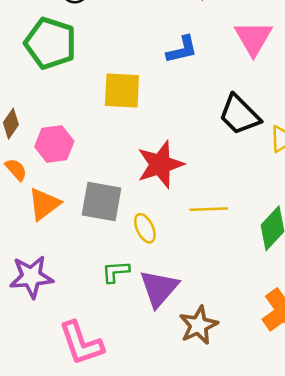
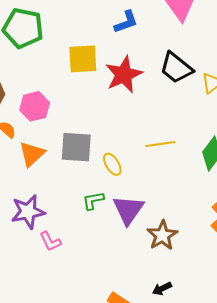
red star: (160, 164) -> (124, 75), moved
pink L-shape: (81, 343) -> (50, 241), moved, size x0.6

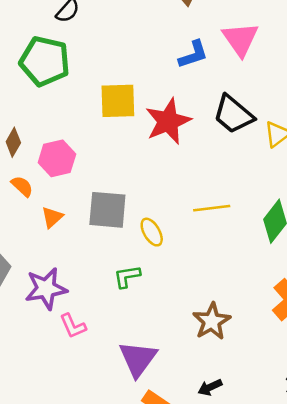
blue L-shape: (126, 22) -> (193, 54), moved
orange triangle: (32, 154) -> (52, 217), size x0.7
purple triangle: (128, 210) -> (138, 359), moved

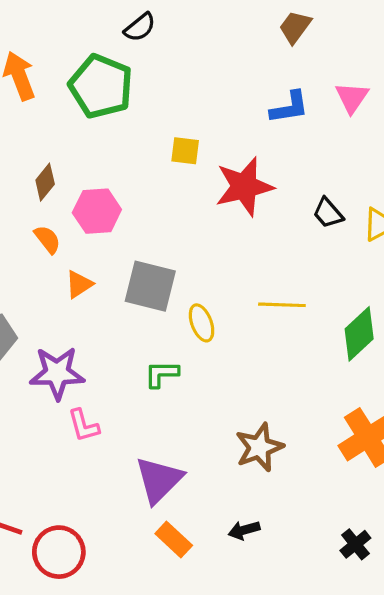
pink triangle: (240, 39) -> (352, 98), size x0.7
yellow square: (118, 101) -> (185, 151), size x0.6
black trapezoid: (233, 114) -> (328, 213), moved, size x0.6

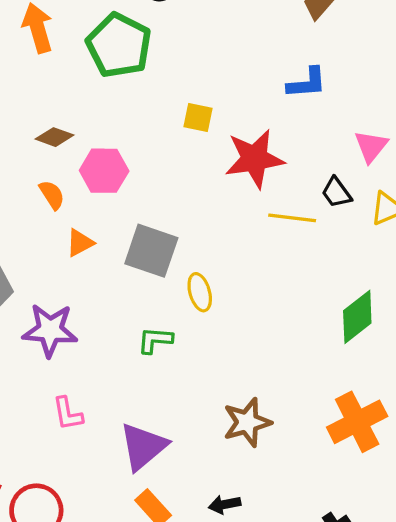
pink triangle: (352, 98) -> (371, 146), moved
brown diamond: (45, 182) -> (54, 137), turned 66
yellow line: (282, 305) -> (292, 218), moved
pink L-shape: (84, 426) -> (68, 414), moved

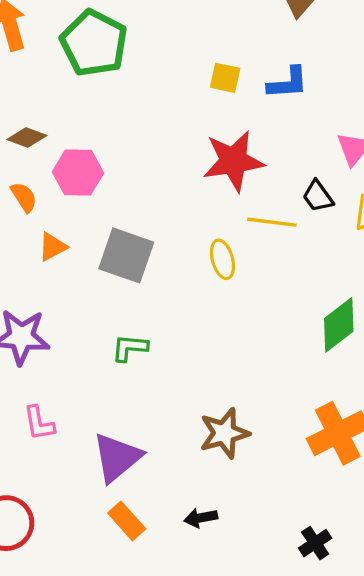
yellow square: (198, 118) -> (225, 78), moved
yellow ellipse: (200, 292) -> (222, 259), moved

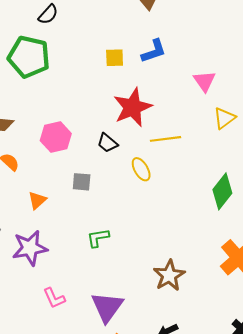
pink hexagon: (78, 172) -> (56, 137), moved
black trapezoid: (318, 196) -> (107, 143), moved
orange triangle: (53, 247) -> (37, 200), moved
gray square: (126, 255) -> (82, 182), size x0.6

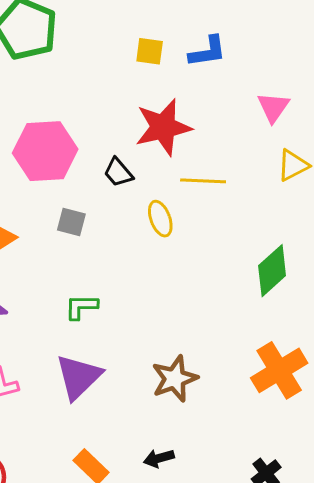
pink hexagon: (56, 137) -> (45, 151), size x1.4
purple triangle: (107, 307) -> (79, 377), moved

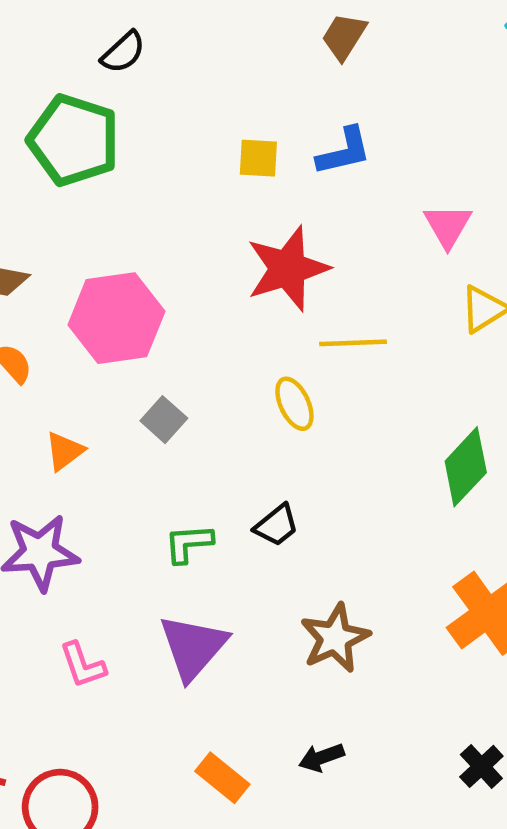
black trapezoid: (118, 172) -> (276, 525), moved, turned -84
gray square: (71, 222) -> (164, 420), turned 32

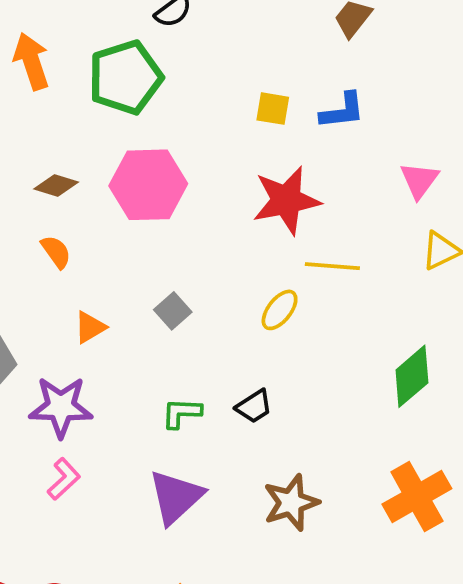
green pentagon: (74, 140) -> (125, 77), turned 30
pink hexagon: (116, 318) -> (148, 185), moved
yellow ellipse: (294, 404) -> (280, 310), turned 57
pink L-shape: (83, 665) -> (64, 479), moved, turned -120

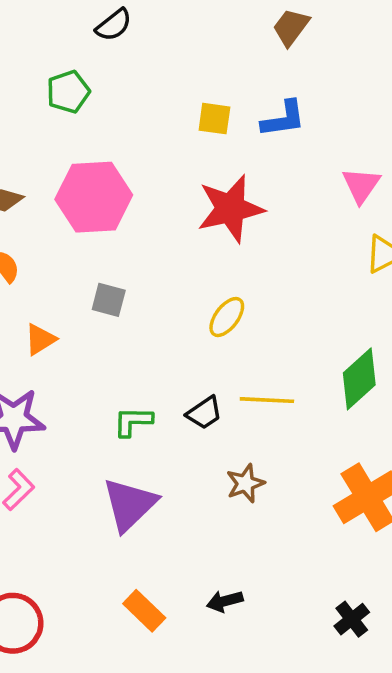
green pentagon: (125, 77) -> (68, 92), size x0.6
yellow line: (332, 266) -> (267, 400), moved
gray square: (173, 311) -> (109, 300), moved, turned -32
brown star: (291, 503) -> (245, 483), moved, size x0.7

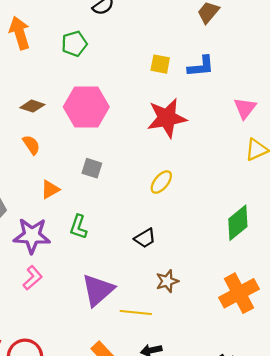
yellow line: (267, 400) -> (136, 313), moved
green L-shape: (133, 421) -> (78, 227), moved, turned -75

